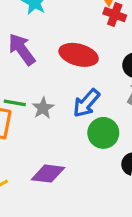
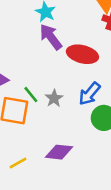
purple arrow: (22, 49) -> (51, 37), moved
green line: (15, 103) -> (31, 95), turned 42

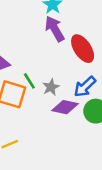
red ellipse: (82, 54) -> (83, 49), turned 36
purple diamond: (59, 152) -> (65, 107), moved

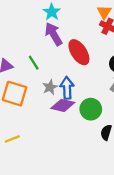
green line: (29, 81) -> (34, 63), moved
blue arrow: (85, 87) -> (67, 88), moved, turned 130

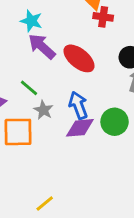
gray star: (50, 87) -> (43, 110), moved
yellow line: (12, 139) -> (45, 204), moved

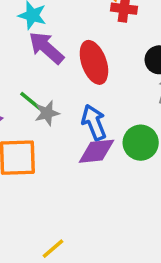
red ellipse: (79, 58) -> (94, 62), turned 32
gray star: (43, 110) -> (47, 113), moved, turned 30

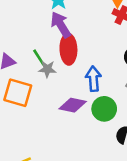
red ellipse: (94, 62) -> (68, 49), moved
blue arrow: (94, 122) -> (93, 79), moved

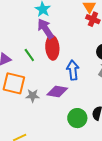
gray star: (47, 69) -> (33, 96), moved
green circle: (104, 109) -> (77, 118), moved

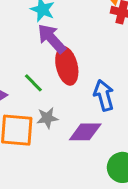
gray star: (33, 96) -> (47, 118), moved

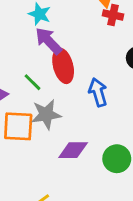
gray star: (47, 118) -> (46, 114), size x1.5
purple diamond: (85, 132) -> (73, 150), moved

